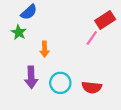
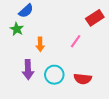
pink line: (92, 38) -> (76, 41), moved

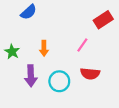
green star: (17, 29) -> (12, 52), moved
red semicircle: (83, 79) -> (90, 74), moved

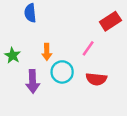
blue semicircle: (29, 12) -> (30, 13), turned 126
cyan circle: (59, 81) -> (62, 72), moved

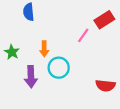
pink line: (88, 48) -> (83, 35), moved
red semicircle: (96, 79) -> (105, 86), moved

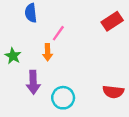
pink line: (83, 35) -> (58, 33), moved
cyan circle: (59, 68) -> (63, 98), moved

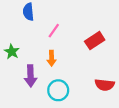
red rectangle: (112, 21) -> (95, 41), moved
orange arrow: (48, 52) -> (52, 58), moved

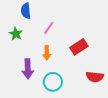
red rectangle: (95, 41) -> (79, 47), moved
green star: (12, 52) -> (16, 34), moved

